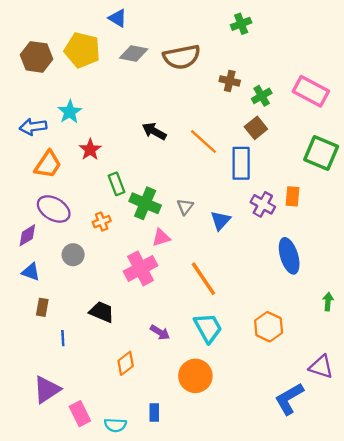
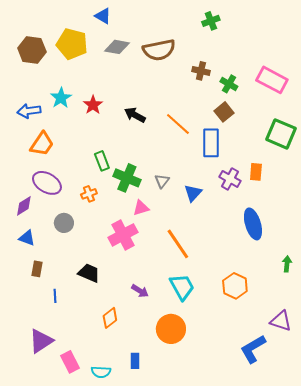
green cross: (262, 96) -> (229, 84), turned -30
red star: (90, 150) -> (93, 105), moved

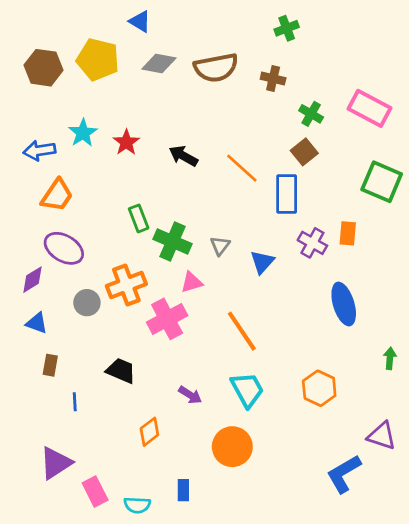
brown cross: (201, 71) -> (273, 79), moved
orange cross: (89, 194) -> (126, 285), moved, size x1.8

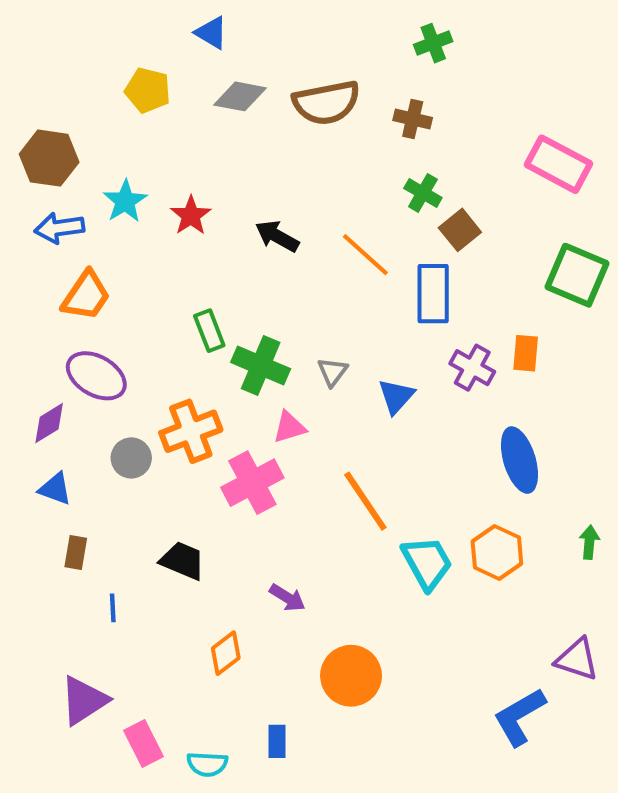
yellow pentagon: (98, 60) -> (148, 90), size x0.7
brown hexagon: (43, 68) -> (49, 158), moved
green cross: (311, 114) -> (423, 193), moved
orange hexagon: (319, 388) -> (497, 552), moved
cyan trapezoid: (247, 390) -> (427, 563), moved

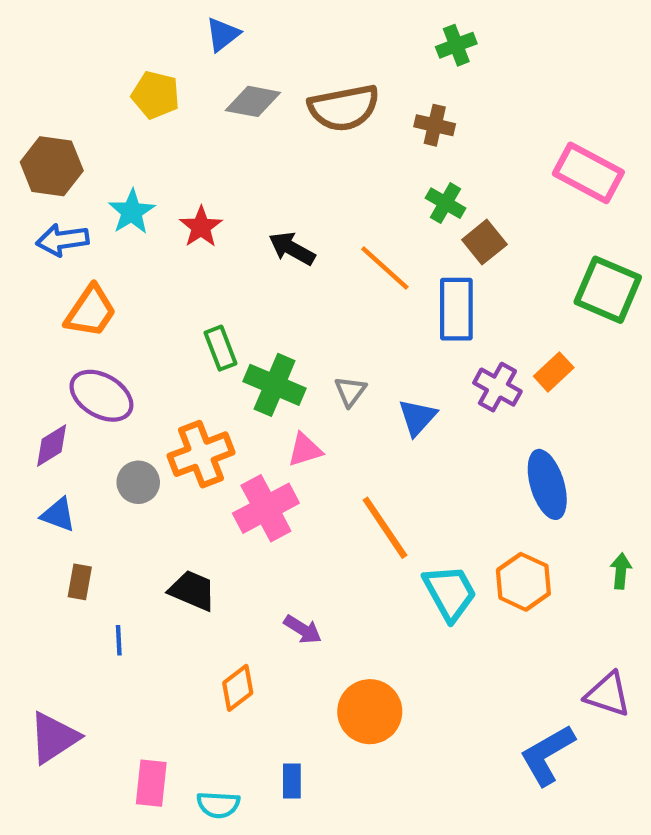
blue triangle: (211, 33) -> (223, 34), turned 51
orange rectangle: (526, 353) -> (554, 372), turned 42
purple triangle: (84, 700) -> (54, 738), moved
pink rectangle: (144, 744) -> (151, 783), turned 33

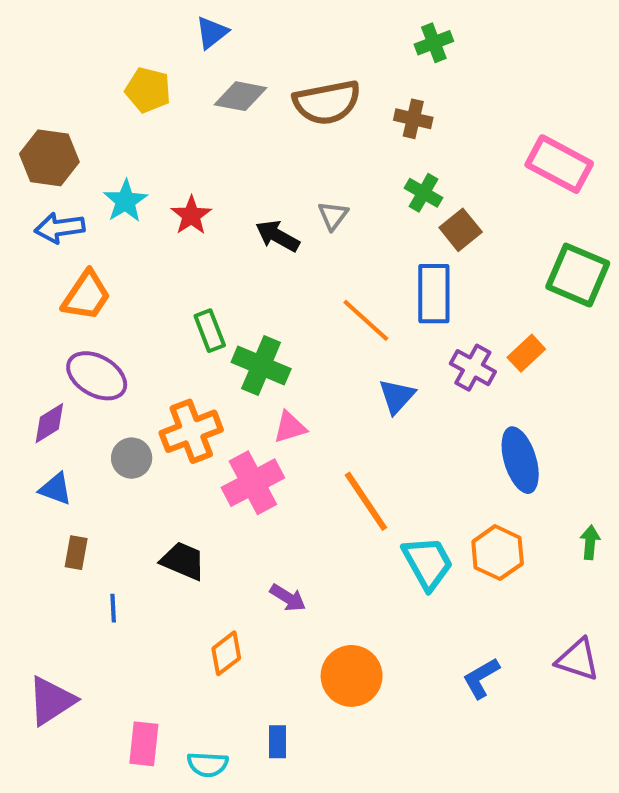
orange line: (385, 268) -> (366, 320), moved
gray triangle: (350, 391) -> (333, 215), moved
blue L-shape: (547, 755) -> (481, 678), moved, size x0.7

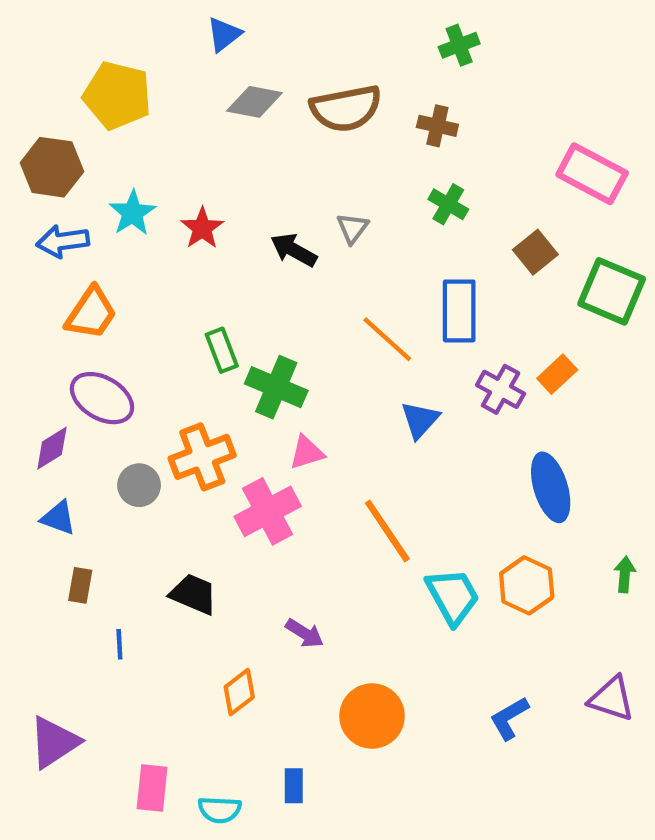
yellow pentagon: (148, 90) -> (117, 95), moved, size x1.4
brown square: (461, 230) -> (535, 252), moved

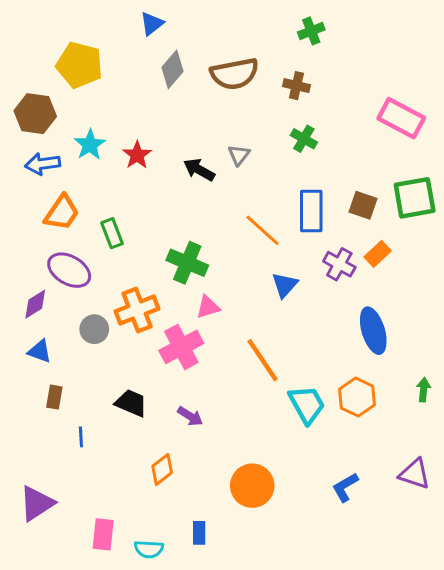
gray diamond: (254, 102) -> (172, 69), turned -60
brown square: (535, 252) -> (363, 205), moved, turned -32
green square: (612, 291) -> (415, 198), turned -33
green rectangle: (222, 350) -> (112, 233), moved
purple arrow: (305, 633) -> (190, 416), moved

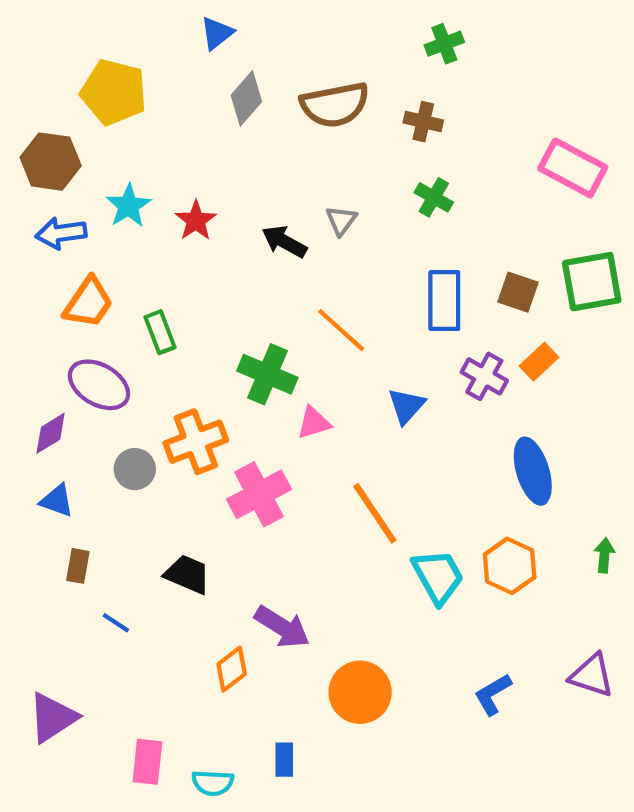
orange line: (263, 230) -> (341, 330), moved
pink triangle: (208, 307) -> (314, 423), moved
purple arrow: (190, 416) -> (282, 627), moved, size x1.5
blue line: (81, 437) -> (116, 623), turned -54

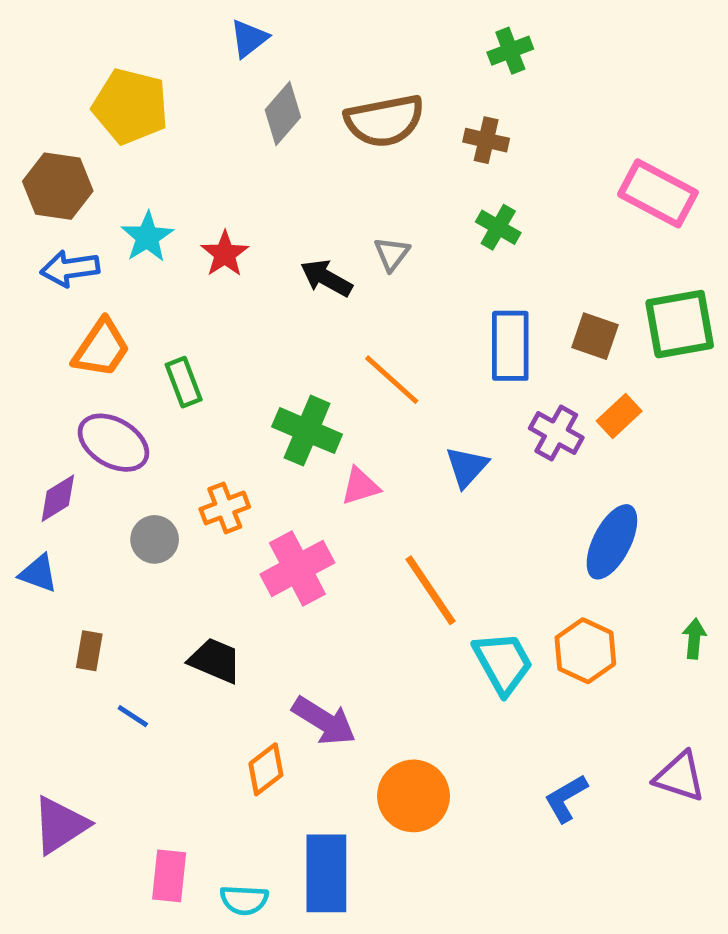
orange cross: (196, 442) -> (225, 508), size x0.7
blue ellipse: (533, 471) -> (612, 542), turned 44
blue triangle: (57, 501) -> (38, 573), moved
blue rectangle: (284, 760) -> (326, 873), size x2.0

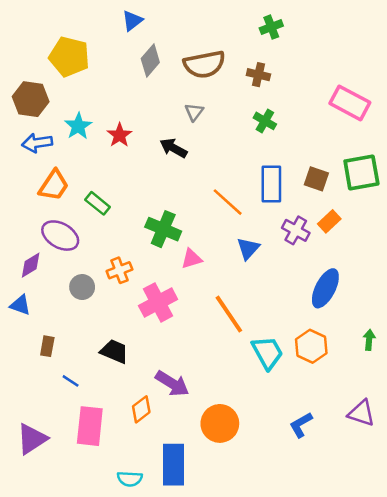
gray triangle: (392, 254) -> (194, 112), moved
orange line: (392, 380) -> (228, 202), moved
green rectangle: (184, 382) -> (98, 203), turned -30
pink rectangle: (169, 876) -> (90, 426), moved, size x1.4

